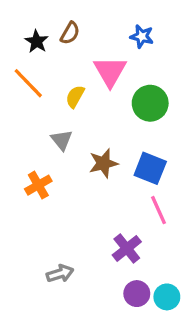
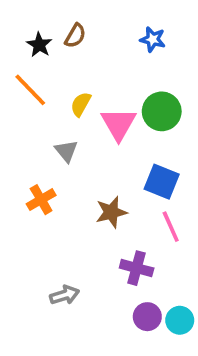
pink triangle: (110, 71) -> (119, 124), moved
brown star: (103, 163) -> (111, 212), moved
purple cross: (127, 248) -> (137, 268), turned -36

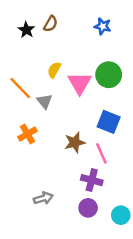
orange line: (30, 90) -> (20, 88), moved
pink line: (171, 227) -> (101, 153), moved
purple circle: (147, 317) -> (88, 208), moved

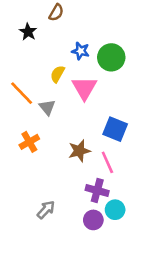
brown semicircle: (51, 24) -> (56, 13), moved
blue star: (103, 26) -> (81, 51), moved
green circle: (109, 75) -> (111, 57), moved
gray arrow: (43, 198) -> (46, 210), turned -30
cyan circle: (121, 215) -> (115, 210), moved

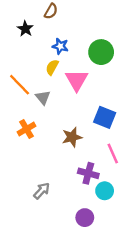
blue star: (81, 51) -> (60, 46), moved
pink line: (107, 162) -> (113, 153), moved
purple circle: (93, 220) -> (85, 218), moved

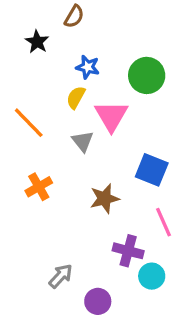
gray triangle: (43, 98) -> (83, 141), moved
purple circle: (85, 218) -> (98, 301), moved

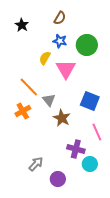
brown semicircle: (74, 16) -> (60, 18), moved
blue star: (88, 67) -> (60, 41), moved
orange line: (29, 123) -> (29, 87), moved
gray triangle: (83, 141) -> (49, 100), moved
brown star: (105, 199) -> (62, 118), turned -30

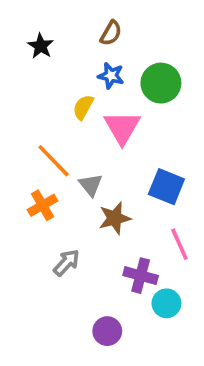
brown star: (62, 118) -> (115, 218), turned 30
gray arrow: (36, 164) -> (67, 263), moved

